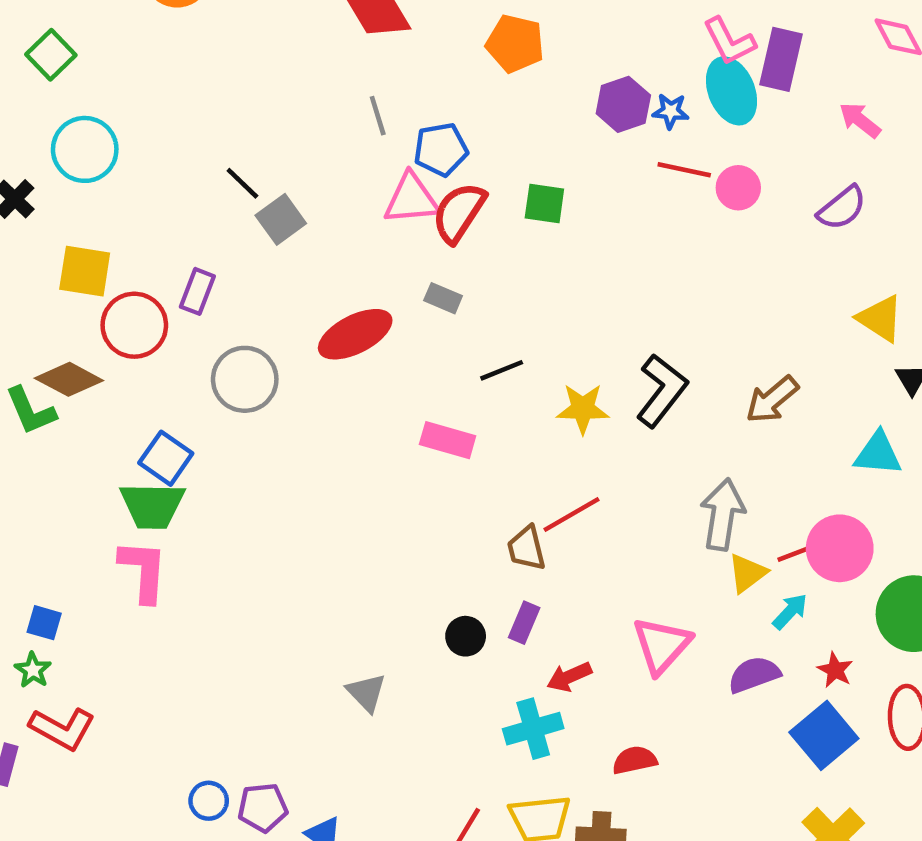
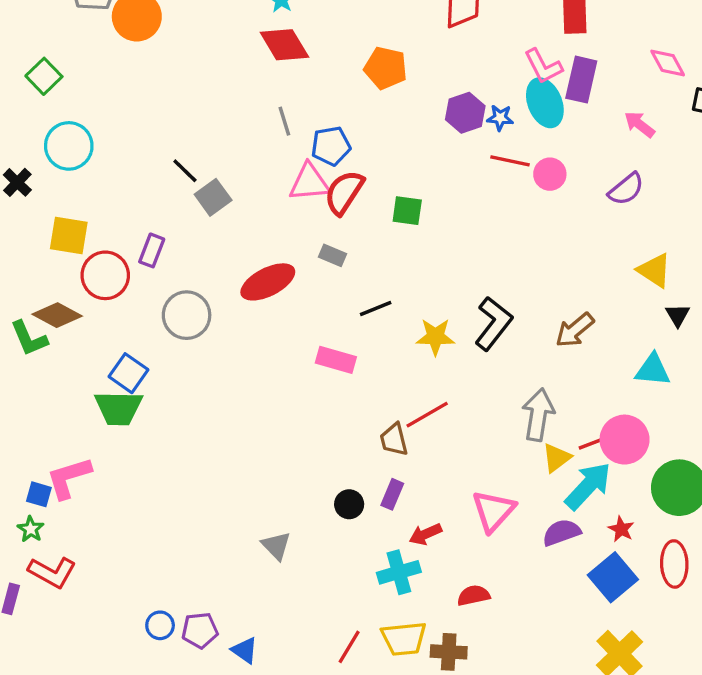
green square: (544, 204) -> (407, 211), moved
pink L-shape: (143, 571) -> (69, 478), moved, turned -111
cyan arrow: (790, 611) -> (588, 486), size x1.8

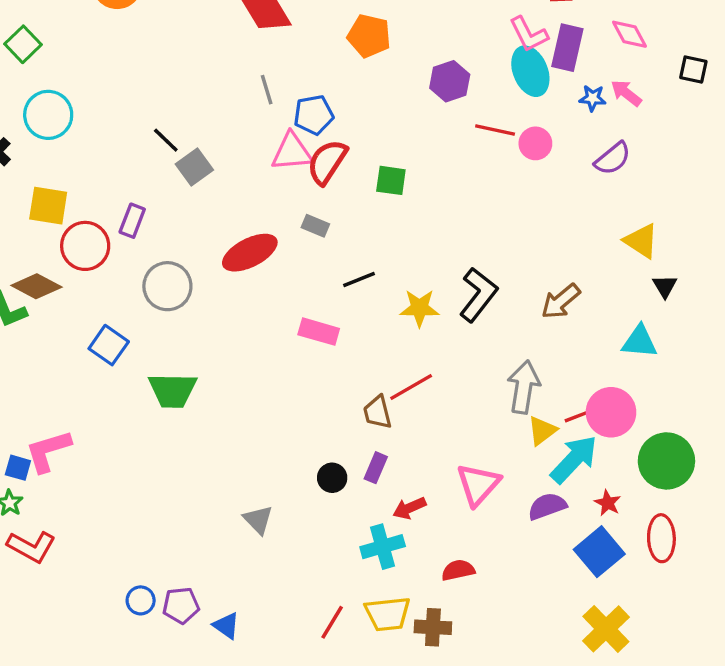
pink diamond: (668, 63) -> (630, 34), moved
blue star: (500, 118) -> (593, 98), moved
green trapezoid: (119, 408) -> (173, 390), moved

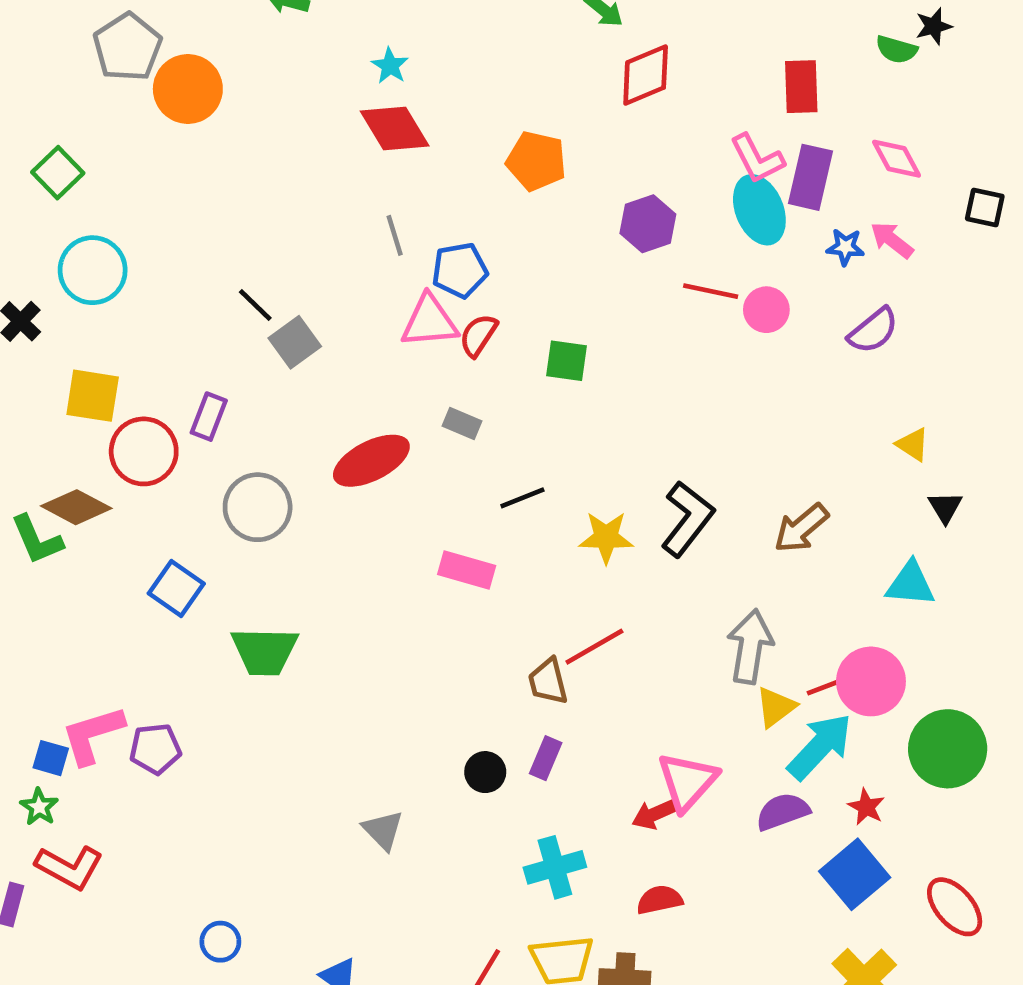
red semicircle: (327, 162) -> (478, 335), size x0.7
yellow triangle: (641, 241) -> (913, 444), size x0.7
red arrow: (409, 508) -> (655, 814), moved
red ellipse: (661, 538) -> (955, 907), moved, turned -39
purple pentagon: (181, 605) -> (155, 749), moved

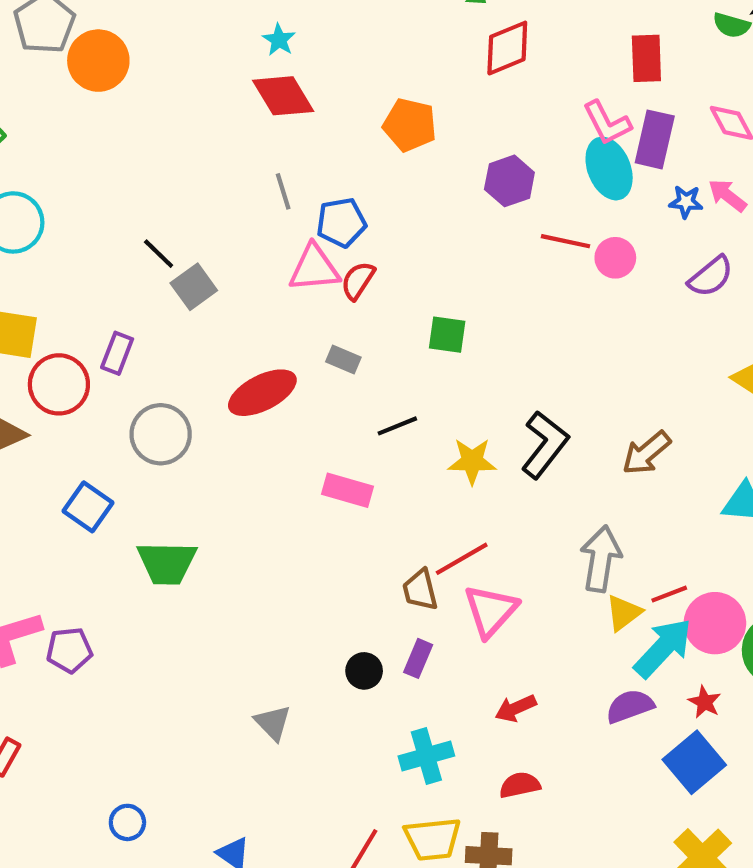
green square: (567, 361) -> (447, 335), moved
pink circle: (871, 681) -> (715, 623), moved
pink triangle: (687, 781) -> (491, 611), moved

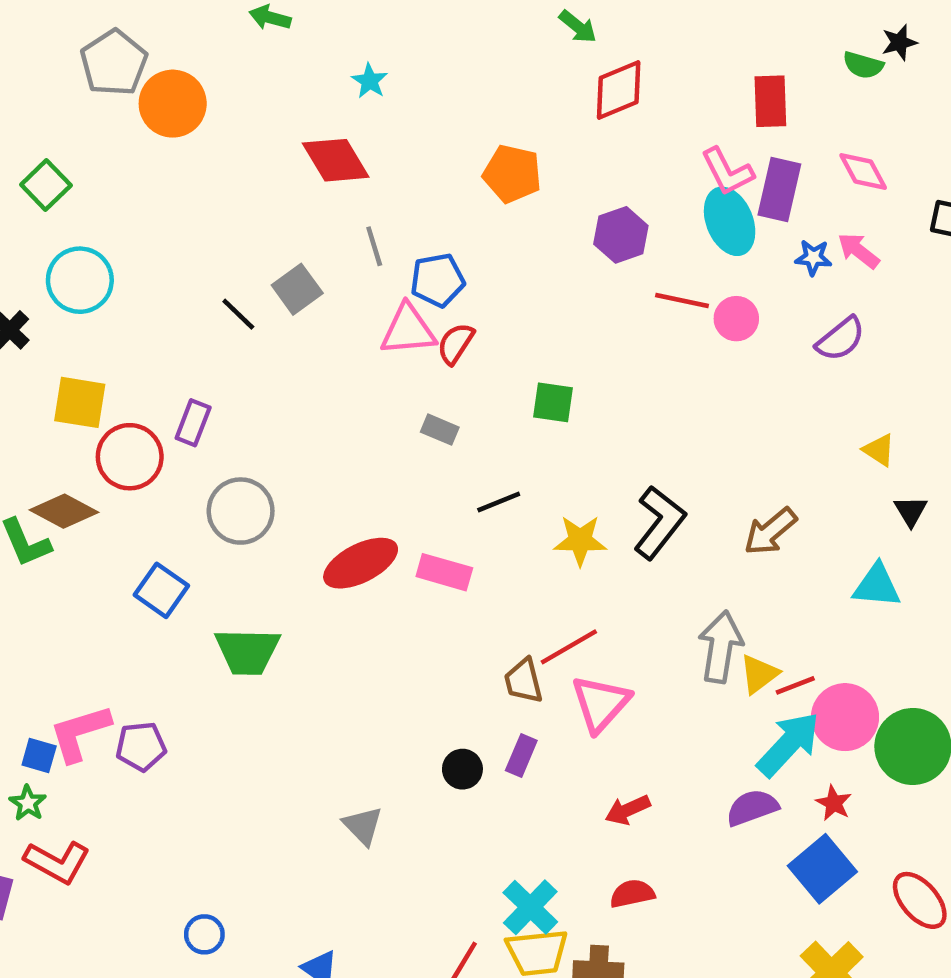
red diamond: (283, 96) -> (336, 160), moved
gray square: (194, 287) -> (297, 289), moved
red ellipse: (262, 393) -> (361, 563), moved
yellow triangle: (624, 613) -> (759, 674), moved
cyan cross: (426, 756) -> (530, 907), moved, turned -30

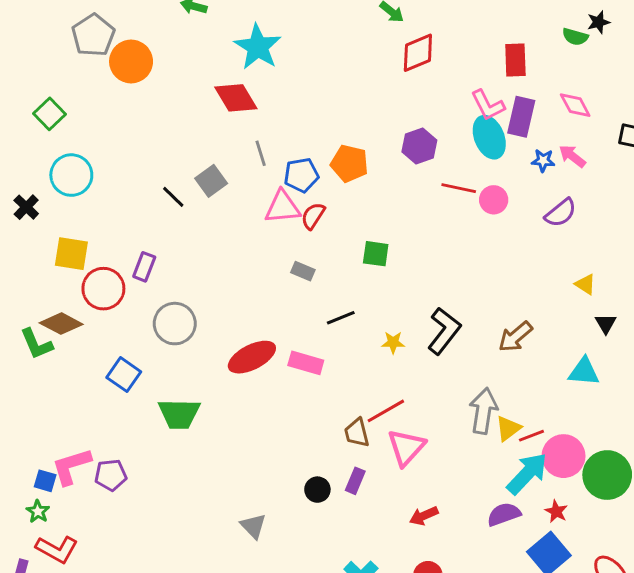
cyan star: (370, 81) -> (258, 47), size x2.0
orange pentagon: (512, 174) -> (349, 163), moved
yellow star: (580, 540) -> (393, 343), size x0.7

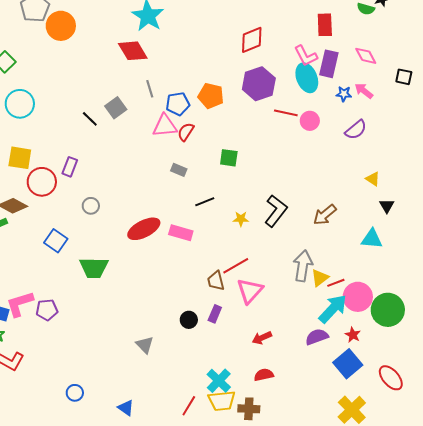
red diamond: (418, 53) -> (252, 40), moved
purple hexagon: (419, 146) -> (259, 84), size x1.4
gray circle: (175, 324) -> (91, 206), size x0.6

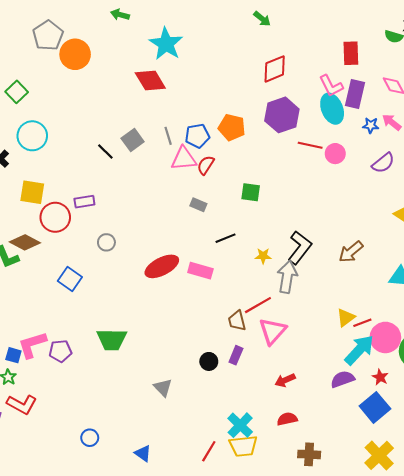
gray line: (150, 89) -> (168, 136), moved
purple rectangle: (70, 167) -> (84, 202), turned 60
gray arrow: (303, 266) -> (287, 277), moved
green trapezoid: (94, 268) -> (112, 340), moved
brown cross: (249, 409) -> (309, 454), moved

